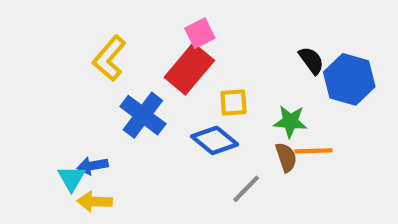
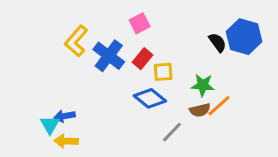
red rectangle: (189, 69) -> (143, 59), moved, size x0.6
blue hexagon: (349, 79) -> (244, 37), moved
blue cross: (143, 115) -> (109, 56), moved
orange line: (313, 151) -> (219, 106), turned -40
brown semicircle: (286, 157) -> (200, 110), turned 96

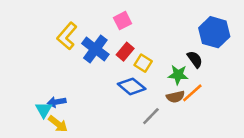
black semicircle: (218, 42) -> (195, 59), moved
yellow square: (163, 72) -> (143, 63), turned 36
yellow arrow: (66, 141) -> (58, 124), turned -144

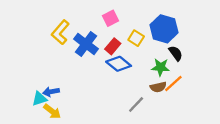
blue hexagon: (214, 32) -> (164, 29), moved
yellow square: (143, 63) -> (136, 38), moved
blue diamond: (132, 86) -> (119, 64), moved
cyan triangle: (44, 110) -> (39, 99), turned 42

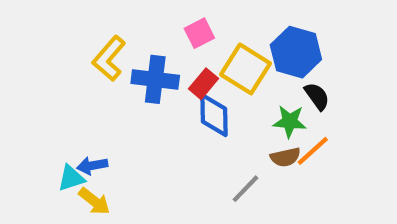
yellow square: (136, 38) -> (246, 69), size x1.6
blue cross: (86, 44) -> (155, 79), turned -30
blue diamond: (119, 64) -> (214, 115), turned 50

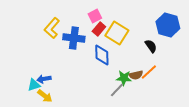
blue hexagon: (296, 52) -> (168, 25), moved
red rectangle: (204, 84) -> (99, 29), moved
green star: (290, 121) -> (124, 78), moved

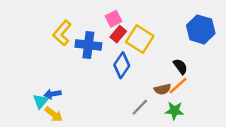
black semicircle: (151, 46) -> (180, 66), moved
blue diamond: (102, 55) -> (122, 65), turned 35
green star: (124, 78) -> (174, 111), moved
cyan triangle: (34, 85) -> (41, 101), turned -32

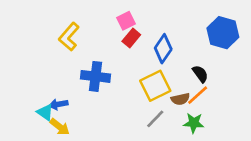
yellow square: (140, 39) -> (155, 86), moved, turned 32
blue cross: (88, 45) -> (96, 76), moved
blue diamond: (122, 65) -> (163, 49), moved
cyan triangle: (41, 101) -> (45, 112), turned -35

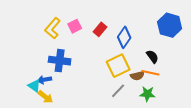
pink square: (126, 21) -> (75, 26), moved
blue cross: (96, 76) -> (60, 61), moved
orange line: (198, 95) -> (150, 73), turned 54

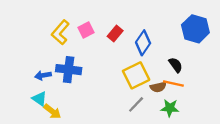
blue arrow: (44, 80) -> (43, 75), moved

